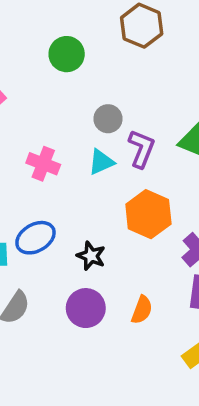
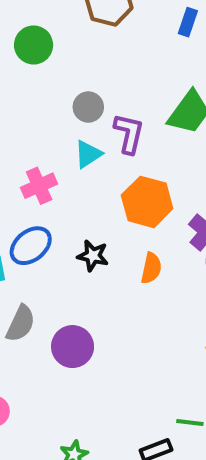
pink cross: (43, 164) -> (39, 186), moved, turned -36
purple circle: (86, 308) -> (73, 347), moved
orange semicircle: (142, 310) -> (151, 268), moved

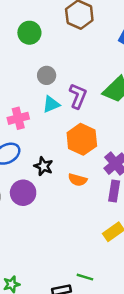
gray circle: (88, 107) -> (47, 75), moved
orange semicircle: (151, 268) -> (78, 180), turned 84
purple circle: (73, 347) -> (23, 193), moved

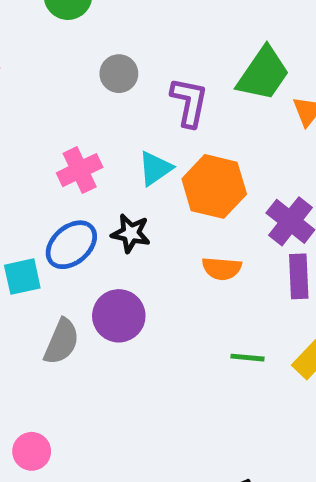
cyan triangle: (51, 104) -> (155, 168), moved
black star: (43, 166) -> (131, 233), moved
green line: (85, 277) -> (247, 358), moved

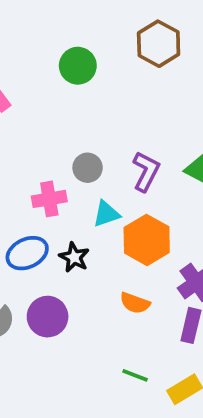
gray circle: (119, 74) -> (88, 168), moved

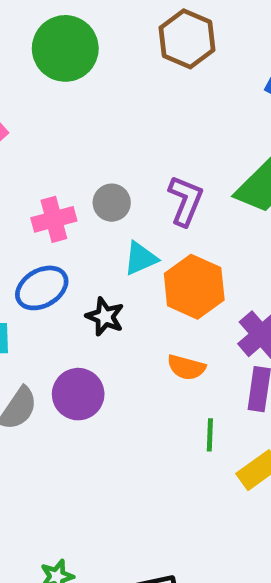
green circle: (78, 66) -> (65, 48), moved, size x1.4
pink cross: (49, 199) -> (54, 219), moved
blue ellipse: (27, 253) -> (42, 288), moved
green line: (135, 375) -> (210, 435), moved, turned 76

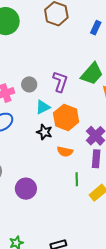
black star: (105, 317) -> (44, 132), moved
purple circle: (78, 394) -> (26, 189), moved

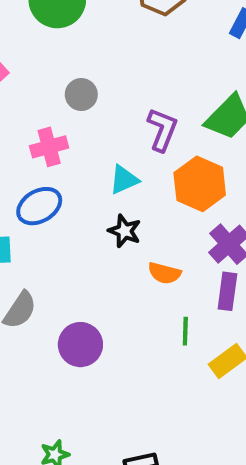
gray circle: (29, 84) -> (81, 95), moved
orange hexagon: (66, 118) -> (200, 184), moved

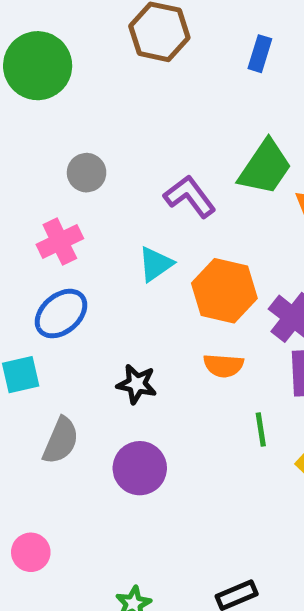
purple L-shape: (162, 130) -> (190, 196), turned -48
orange hexagon: (200, 184) -> (224, 291), moved
black star: (125, 231) -> (137, 384), moved

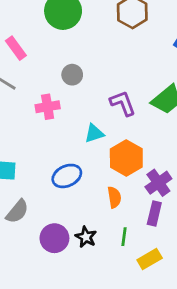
blue ellipse: (61, 314) -> (67, 176), moved
orange semicircle: (223, 366) -> (114, 197), turned -120
black star: (137, 384) -> (86, 237), moved

